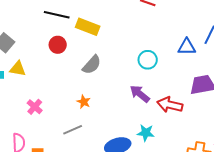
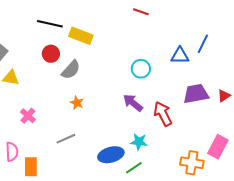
gray semicircle: (92, 65) -> (71, 70), moved
orange star: (84, 102) -> (77, 103), moved
red arrow: (170, 105) -> (163, 114), turned 50

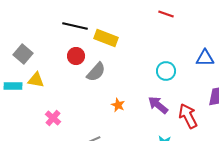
orange star: (77, 103) -> (118, 105), moved

